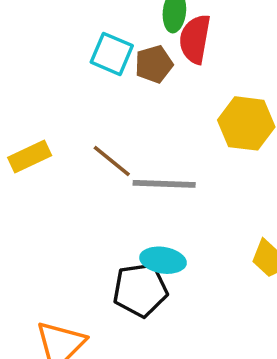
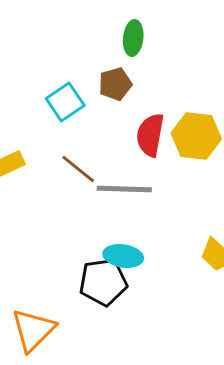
red semicircle: (195, 39) -> (150, 135), moved
cyan square: (112, 54) -> (65, 102), moved, turned 33

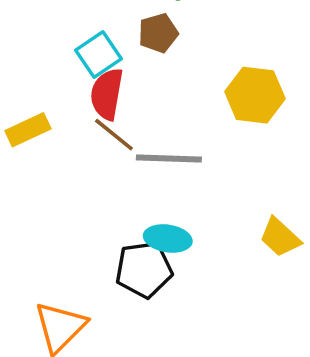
red semicircle: (150, 135) -> (107, 94), moved

